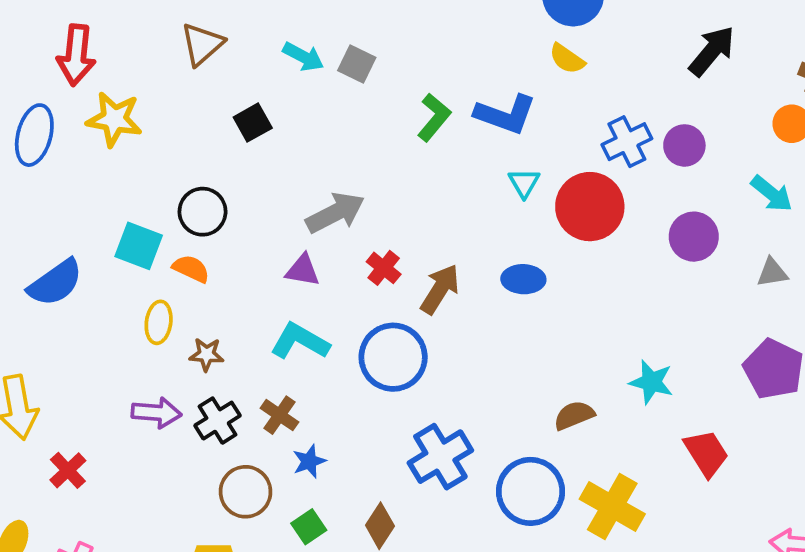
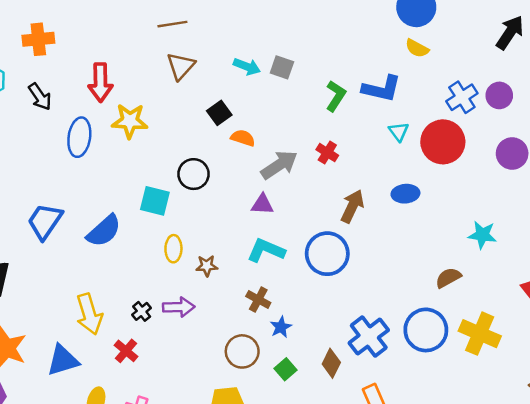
red cross: (384, 268) -> (327, 153), moved
orange semicircle: (191, 269) -> (243, 138), moved
cyan star: (651, 382) -> (482, 235), moved
black cross: (218, 421) -> (142, 311), moved, size x0.7
blue cross: (440, 457) -> (369, 337), moved

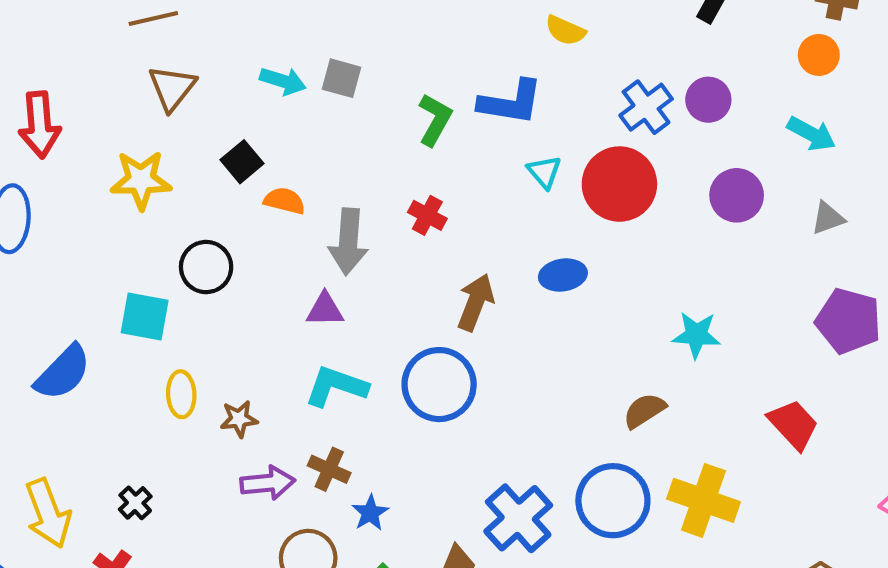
yellow star: (130, 121) -> (141, 180), moved
gray arrow: (279, 165) -> (348, 242), turned 132
purple arrow: (179, 307) -> (268, 483), moved

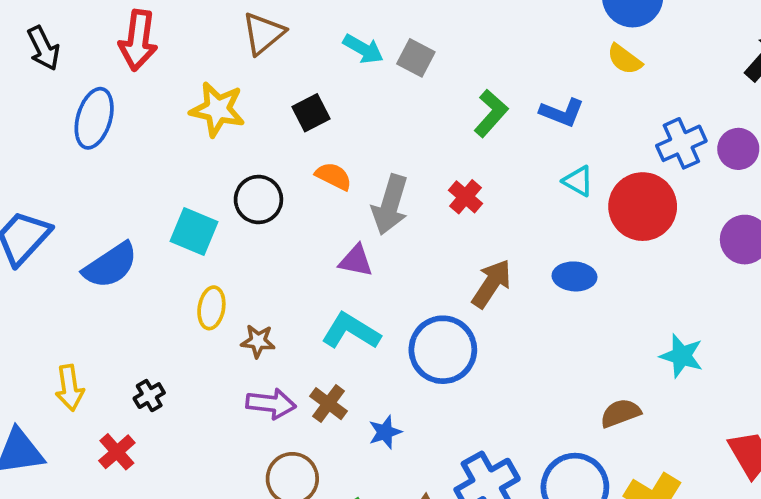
blue L-shape: (511, 102) -> (562, 112), size x0.7
cyan triangle: (544, 172) -> (578, 181), turned -32
orange semicircle: (285, 201) -> (333, 176), moved
yellow arrow: (48, 513) -> (70, 388), size x0.7
blue star: (370, 513) -> (385, 432), moved

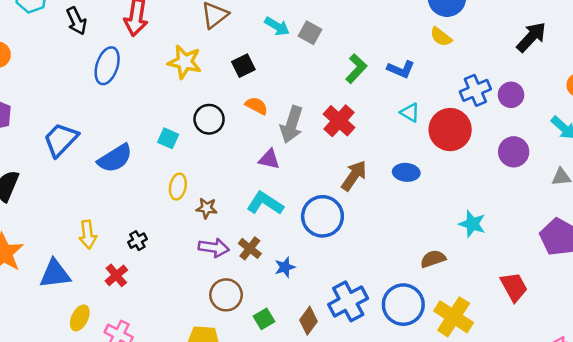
red cross: (466, 197) -> (339, 121), size x1.5
cyan square: (194, 231) -> (168, 138), size x0.7

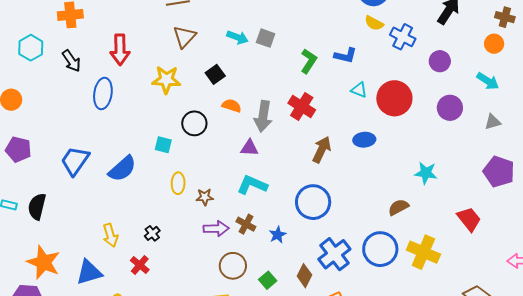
blue cross: (475, 90) -> (403, 37), moved, turned -30
blue circle: (322, 216) -> (313, 202), moved

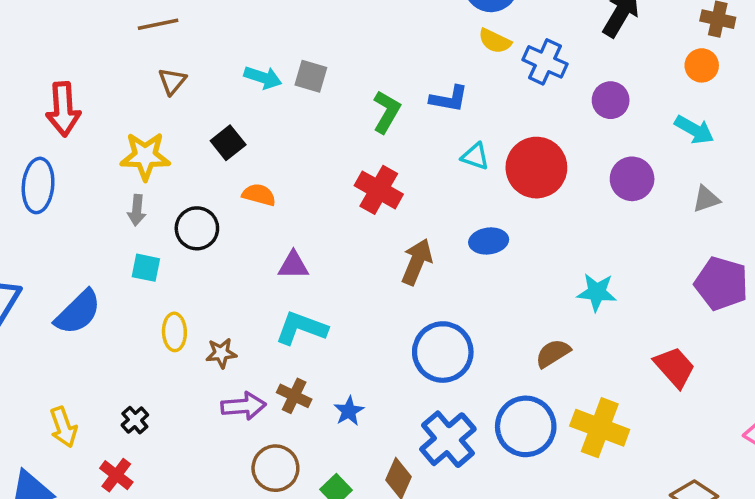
brown triangle: (184, 37) -> (172, 81), size x0.7
gray arrow: (263, 116) -> (137, 210), moved, size x0.6
blue circle: (313, 202) -> (443, 352), moved

